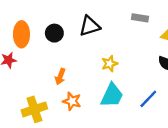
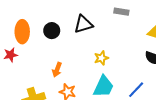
gray rectangle: (140, 18) -> (121, 12), moved

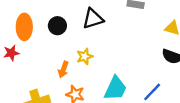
yellow star: (101, 58) -> (85, 56), moved

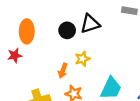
black circle: (57, 26) -> (67, 30), moved

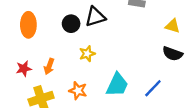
red star: (15, 55) -> (24, 69), moved
orange arrow: (63, 71) -> (49, 66), moved

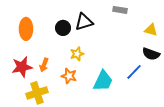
red star: (24, 69) -> (22, 67), size x1.5
blue line: (153, 88) -> (134, 72), moved
orange star: (78, 91) -> (69, 76), moved

